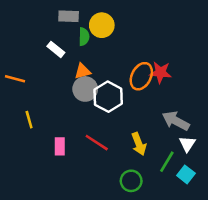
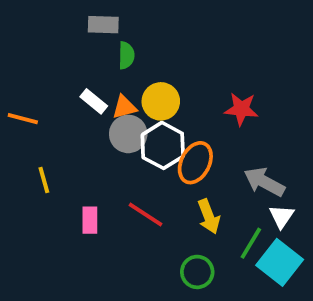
yellow circle: (102, 25) -> (161, 101), moved
white rectangle: (56, 49) -> (94, 101), moved
orange ellipse: (141, 76) -> (195, 163), moved
cyan square: (186, 174) -> (280, 262), size x1.6

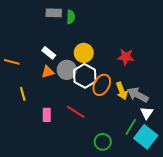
green semicircle: (126, 55) -> (71, 17), moved
orange triangle: (124, 107) -> (48, 72), moved
yellow arrow: (209, 216) -> (122, 91), moved

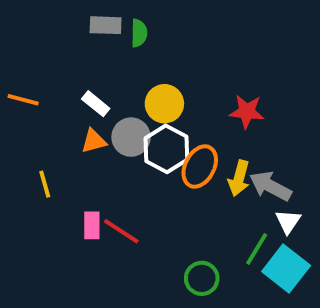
orange line: (12, 62) -> (23, 100), moved
yellow arrow: (122, 91) -> (239, 178), turned 36
red line: (76, 112) -> (121, 231), moved

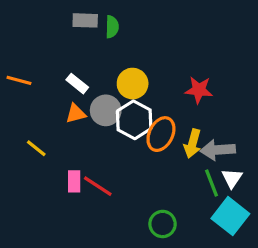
yellow line: (45, 184) -> (36, 148), turned -35
gray arrow: (270, 186) -> (218, 150), turned -32
green line: (257, 249) -> (211, 183), moved, turned -52

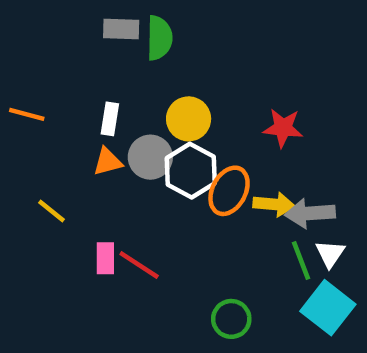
green semicircle: (112, 27) -> (159, 38), size x1.4
white rectangle: (77, 84) -> (110, 119), turned 60
yellow arrow: (193, 144) -> (274, 204), turned -100

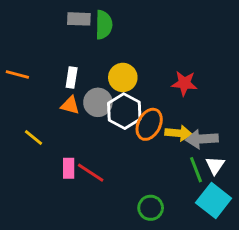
orange triangle: (108, 162) -> (70, 105), turned 30

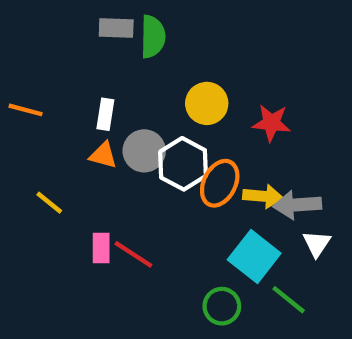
yellow circle: (123, 77) -> (207, 103), moved
green line: (196, 170) -> (289, 300), moved, turned -30
cyan square: (214, 200) -> (254, 257), moved

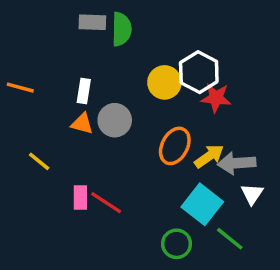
white hexagon: (183, 164) -> (199, 72), moved
yellow arrow: (263, 196) -> (209, 156), turned -40

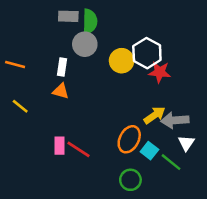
gray circle: (115, 120) -> (85, 44), moved
orange ellipse: (175, 146) -> (129, 139), moved
yellow line: (39, 161) -> (20, 106), moved
cyan square: (202, 204) -> (149, 151), size x0.6
green line: (230, 239) -> (171, 162), moved

